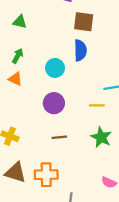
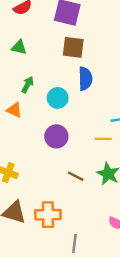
brown square: (84, 22) -> (73, 47), moved
green arrow: (18, 56) -> (27, 85), moved
brown line: (59, 137) -> (76, 176), moved, turned 32

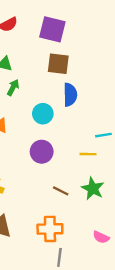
green arrow: (27, 85) -> (13, 88), moved
orange cross: (48, 215) -> (50, 229), moved

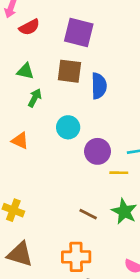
brown square: (58, 64) -> (69, 71), moved
blue semicircle: (70, 95) -> (99, 86), moved
purple circle: (42, 152) -> (97, 151), moved

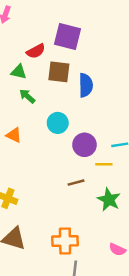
red semicircle: (29, 27) -> (36, 51), moved
green arrow: (35, 98) -> (27, 96), turned -77
brown line: (88, 214) -> (76, 183), moved, turned -42

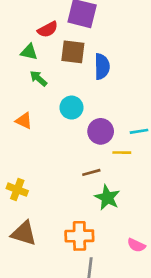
green star: (109, 200) -> (107, 198), moved

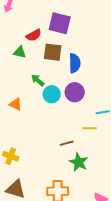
green arrow: (38, 78) -> (38, 80), moved
purple circle: (101, 131) -> (75, 92), moved

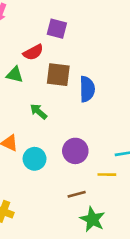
purple square: (60, 23) -> (57, 29), moved, size x0.7
purple circle: (75, 92) -> (75, 151), moved
cyan circle: (52, 94) -> (35, 159), moved

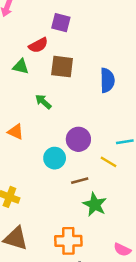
blue semicircle: (87, 89) -> (107, 80), moved
cyan circle: (35, 159) -> (55, 158), moved
yellow line: (107, 175) -> (109, 162), turned 30

